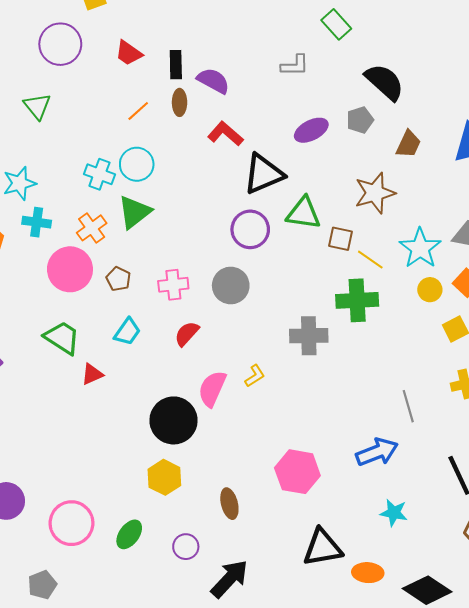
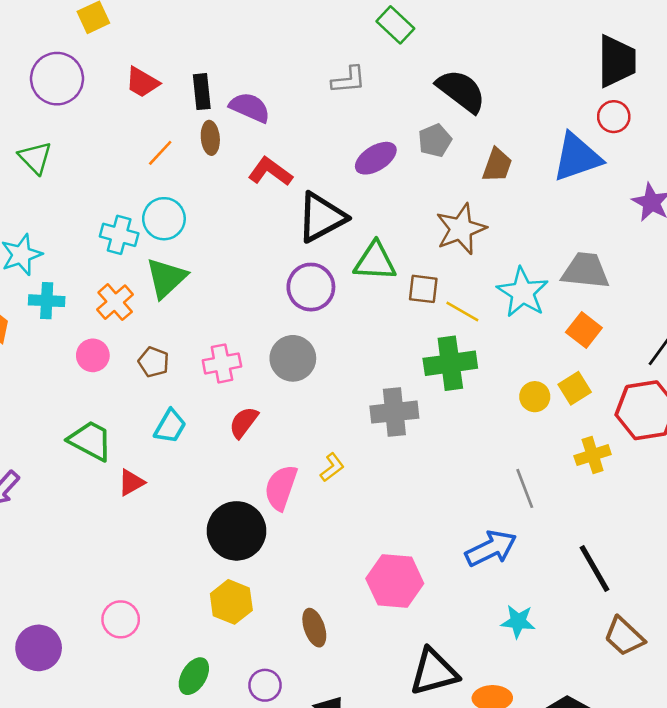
pink circle: (70, 269) -> (93, 355), size x0.6
yellow circle: (430, 290) -> (535, 397), moved
pink circle: (71, 523) -> (121, 619), moved, size x0.7

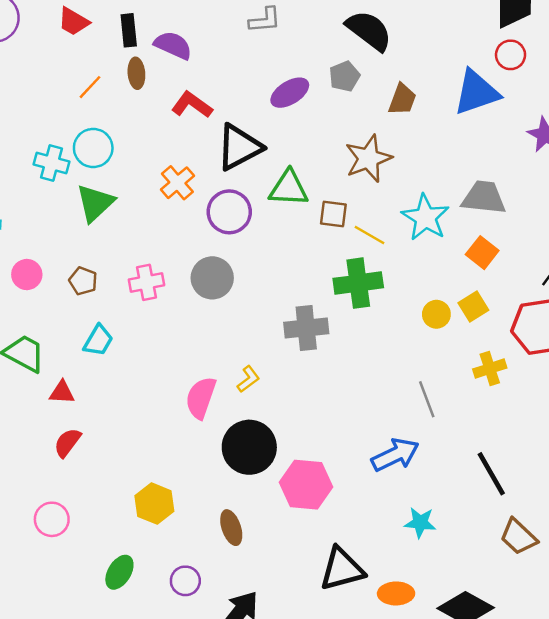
orange cross: (115, 302) -> (177, 183), moved
red semicircle: (244, 422) -> (67, 443), moved
red triangle: (131, 482) -> (62, 392), turned 32
black circle: (236, 531) -> (249, 447), moved

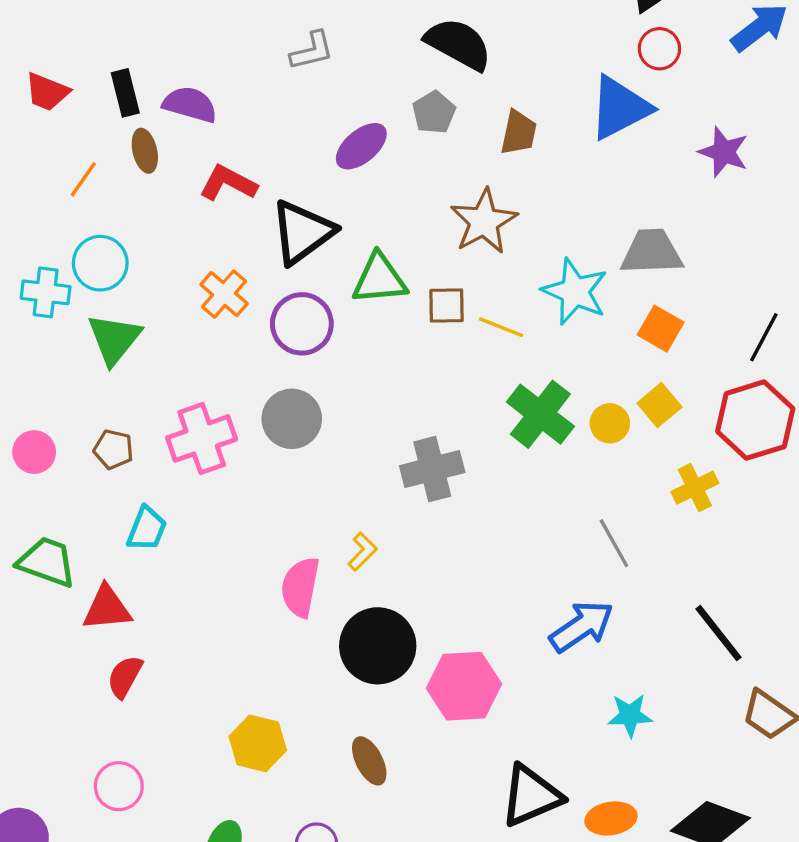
pink cross: (147, 282) -> (202, 438), size x1.4
green cross: (358, 283) -> (540, 414), moved, turned -36
red triangle: (62, 392) -> (107, 608), size x1.4

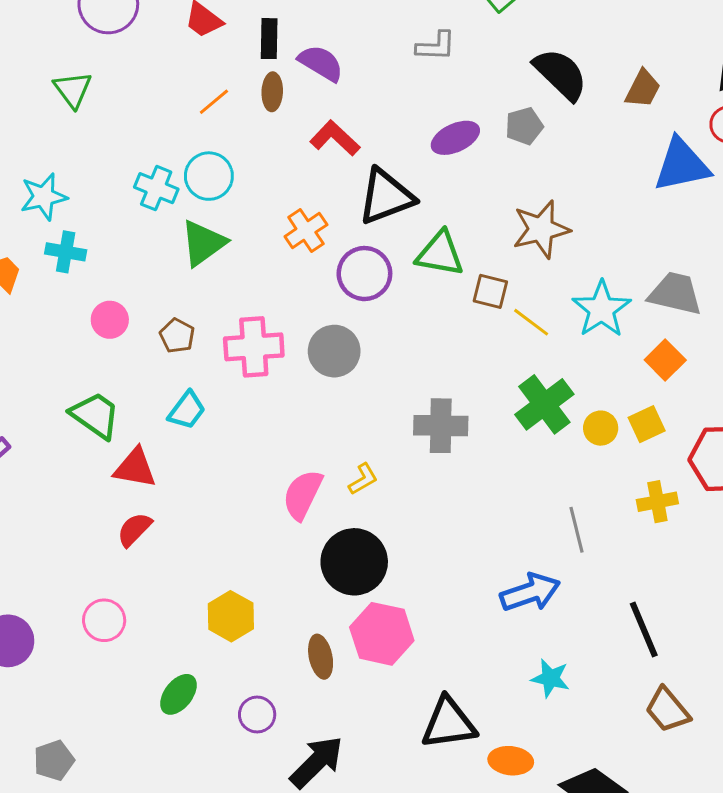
brown trapezoid: (519, 133) -> (643, 89), moved
pink hexagon: (464, 686) -> (382, 634), moved

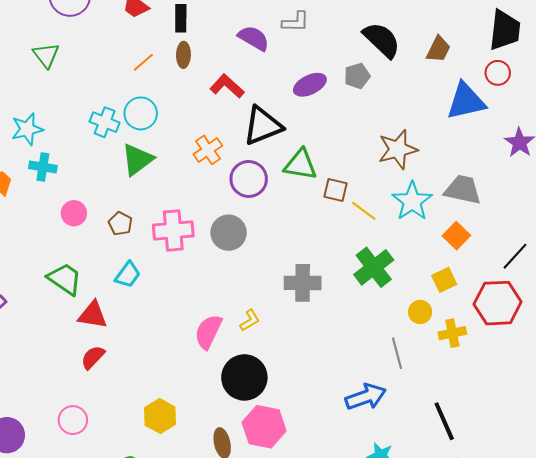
purple semicircle: (321, 63) -> (254, 38), moved
brown star: (541, 229) -> (398, 149), moved
yellow circle: (601, 428) -> (420, 312), moved

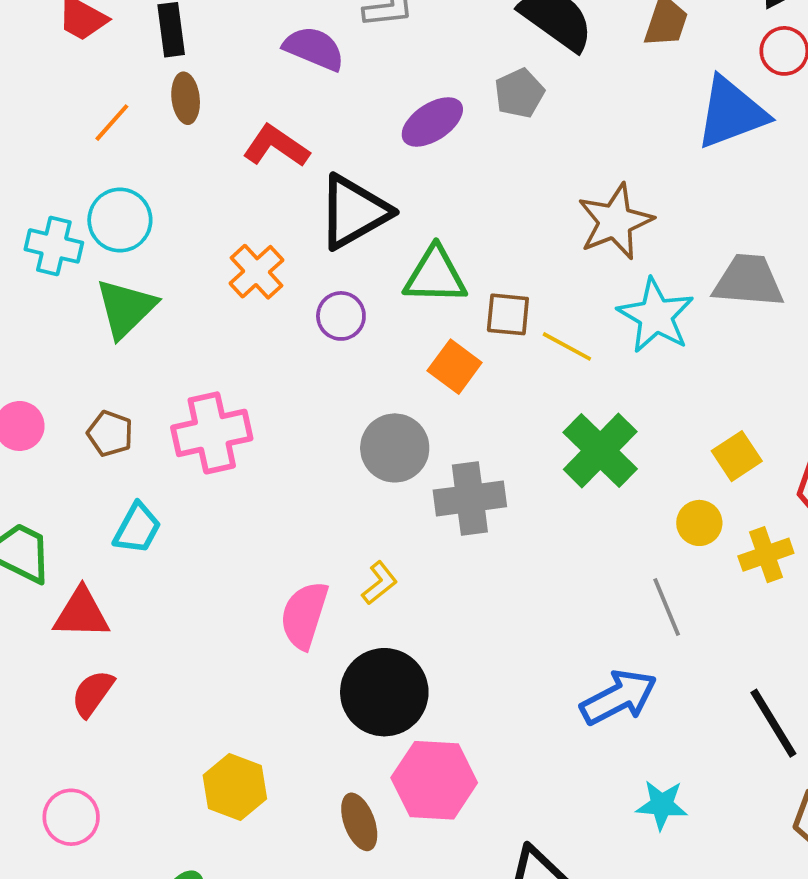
purple circle: (249, 179) -> (341, 316), size x0.7
gray circle: (229, 233) -> (395, 448), moved
orange square: (456, 236) -> (455, 367), moved

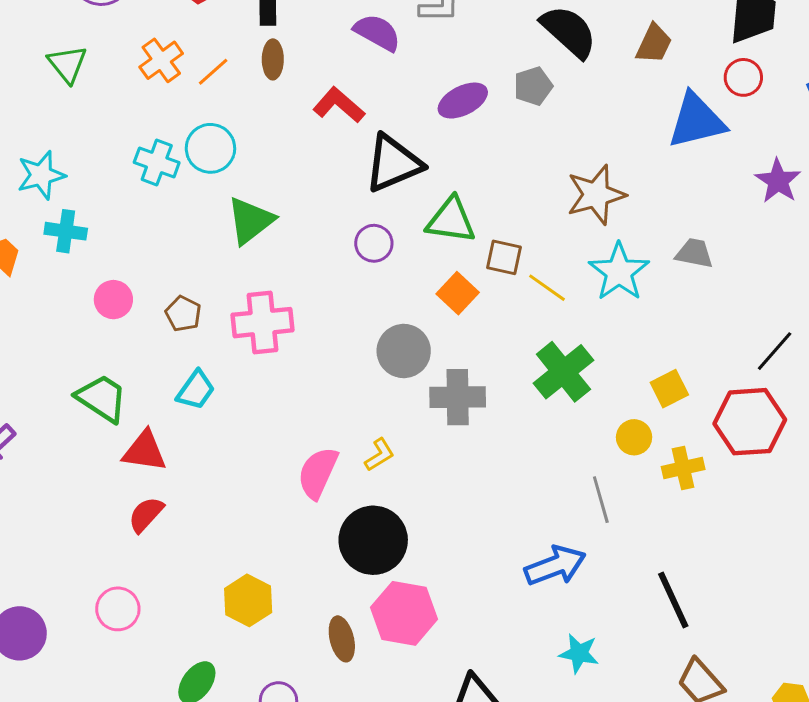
orange cross: (257, 272) -> (161, 60), moved
gray trapezoid: (748, 281) -> (694, 253), size x0.7
green triangle: (126, 308) -> (250, 221), moved

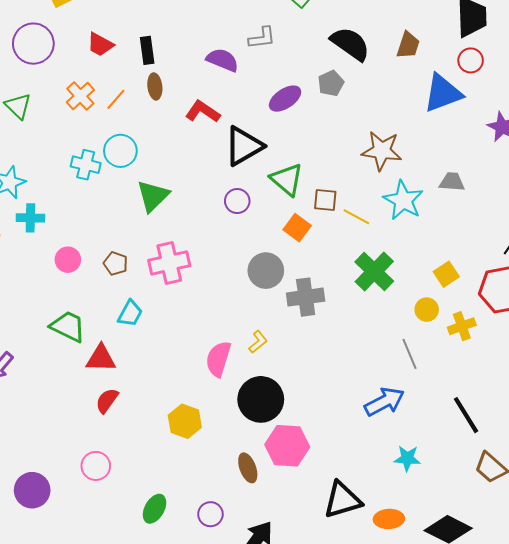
brown star: (596, 195) -> (382, 151), turned 30
green triangle: (451, 220) -> (287, 179), turned 39
yellow hexagon: (248, 600) -> (185, 421), moved

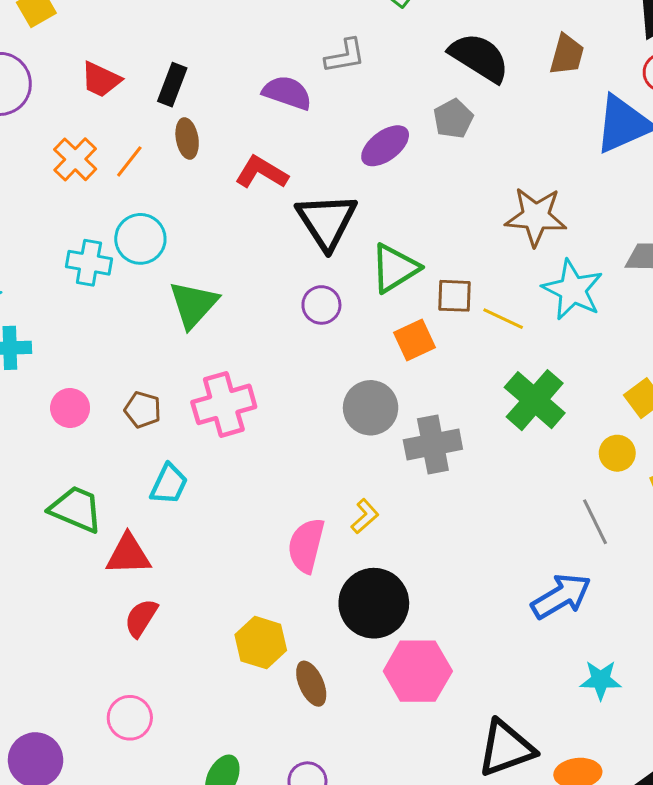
black rectangle: (147, 50) -> (172, 85), turned 32
black triangle: (244, 146) -> (327, 221), turned -30
green triangle: (287, 179) -> (395, 268), turned 51
orange square: (297, 228) -> (414, 340), turned 32
brown ellipse: (248, 468) -> (311, 684), moved

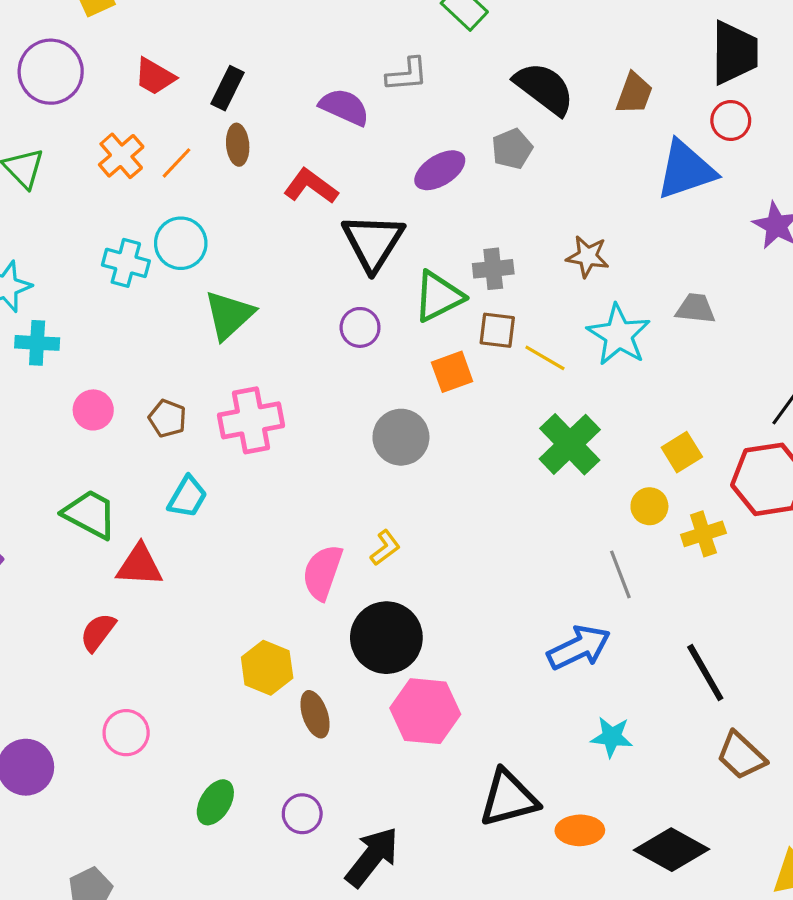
brown star: (536, 217) -> (588, 256), size x0.7
gray cross: (433, 444) -> (493, 269), moved, size x0.7
red semicircle: (141, 618) -> (98, 632), moved

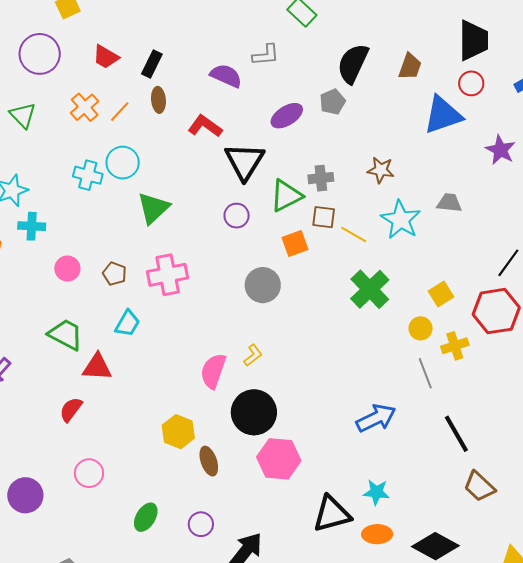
black semicircle: (544, 88) -> (353, 64), turned -102
gray line: (620, 574) -> (425, 373), moved
cyan star: (612, 737) -> (376, 492), moved

